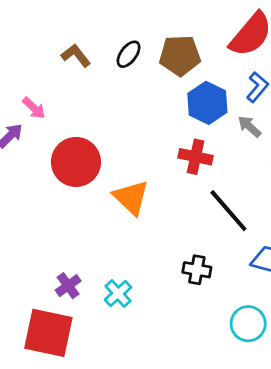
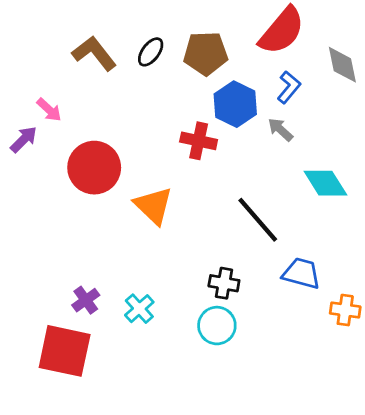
brown L-shape: (76, 56) -> (94, 53), size x1.4
red cross: (196, 157) -> (199, 141), moved
cyan circle: (248, 324) -> (217, 326), moved

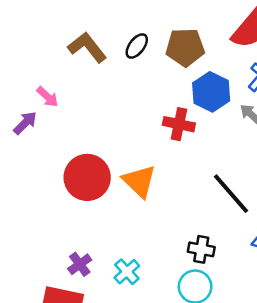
red circle: (94, 168) -> (87, 177), moved

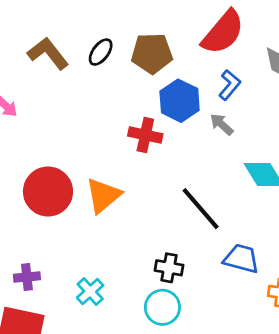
orange triangle: (139, 181) -> (103, 195), turned 36
purple cross: (80, 264) -> (27, 277), moved, turned 30

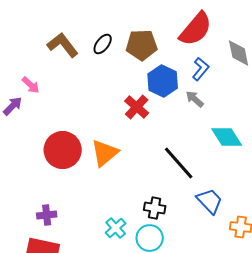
red cross: (145, 135) -> (137, 107), turned 30
blue trapezoid: (241, 259) -> (210, 201), turned 32
cyan cross: (90, 291) -> (116, 228), moved

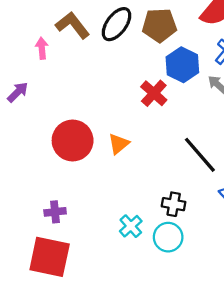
black ellipse: (103, 44) -> (117, 24), size x1.5
pink arrow: (31, 85) -> (42, 48), moved, turned -138
orange triangle: (105, 153) -> (119, 144), size x0.7

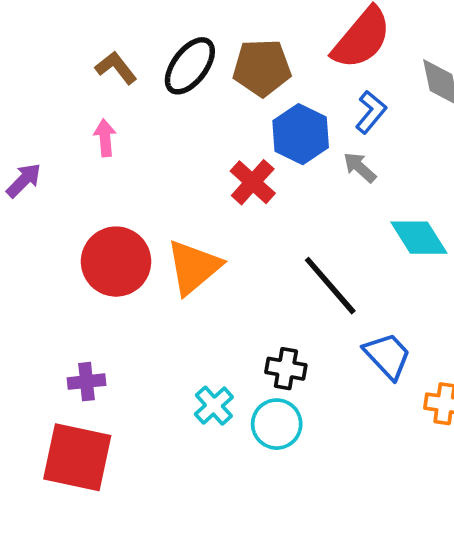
brown L-shape: (73, 25) -> (116, 68), size x0.7
pink arrow: (42, 48) -> (105, 138), moved
orange triangle: (119, 144) -> (194, 267), size x1.6

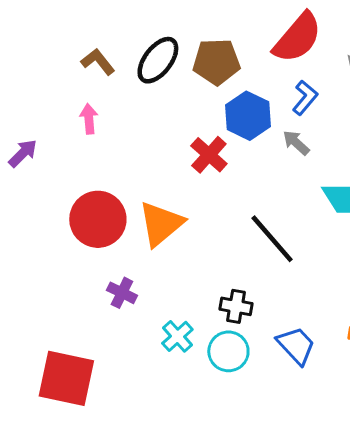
blue trapezoid: (387, 356) -> (296, 345), moved
purple cross: (86, 382) -> (122, 293), moved, turned 32

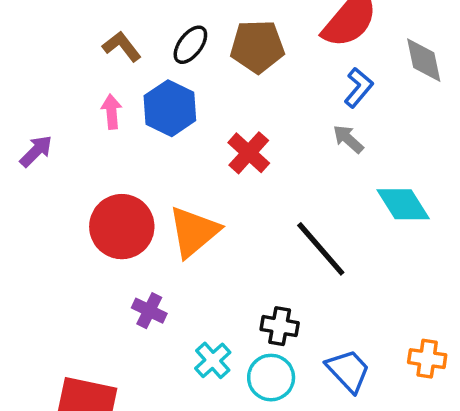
black ellipse: (158, 60) -> (190, 45), size x0.7
blue hexagon: (248, 116) -> (170, 108), moved

